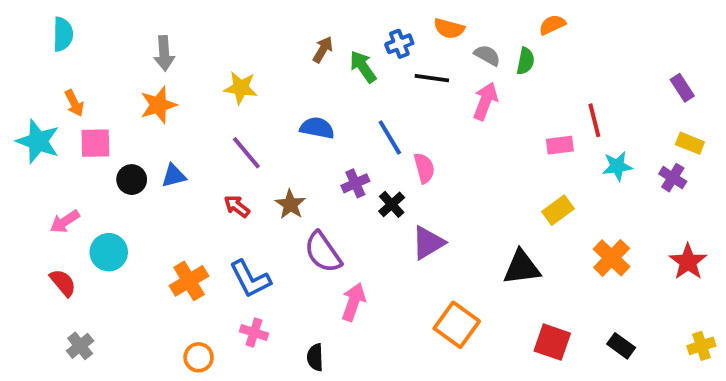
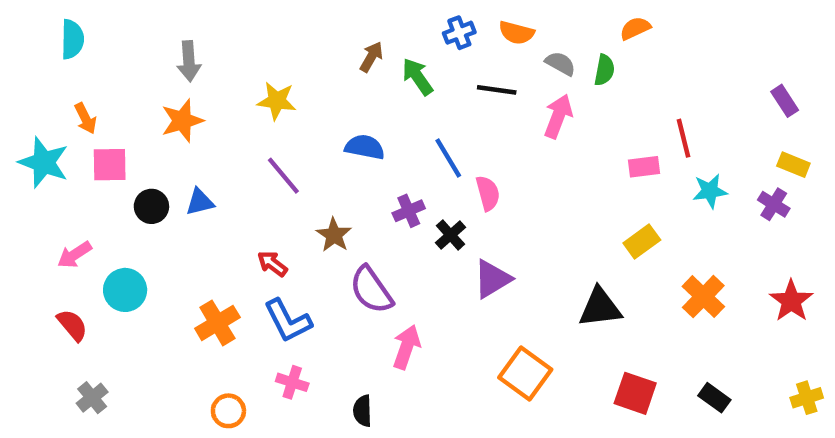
blue cross: (399, 44) -> (459, 33), moved
red arrow: (237, 206) -> (272, 264), moved

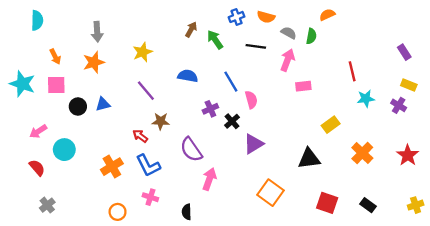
yellow star: (277, 101) -> (142, 52), turned -30
orange arrow: (85, 118) -> (55, 57), moved
pink rectangle: (644, 167) -> (303, 86), moved
brown star: (334, 235) -> (161, 121), moved, turned -30

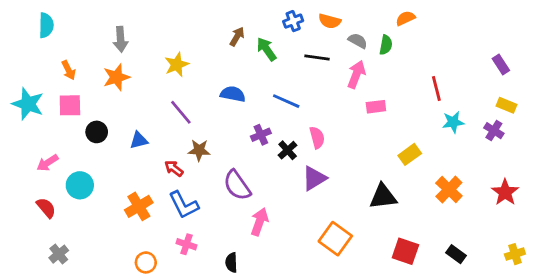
blue line: (231, 82) -> (286, 101), turned -35
pink semicircle: (251, 100) -> (317, 138), moved
blue triangle: (103, 104) -> (139, 140), moved

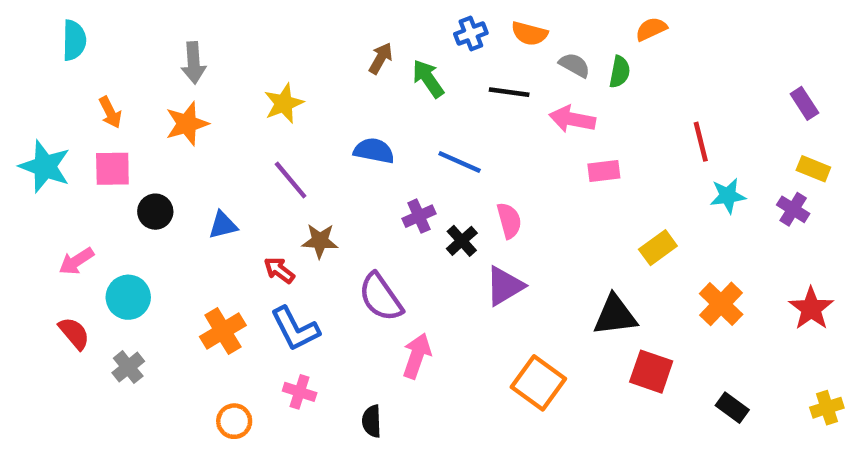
pink arrow: (356, 74) -> (572, 119), turned -100
red square: (405, 251) -> (651, 372), moved
gray cross: (59, 254) -> (128, 367), moved

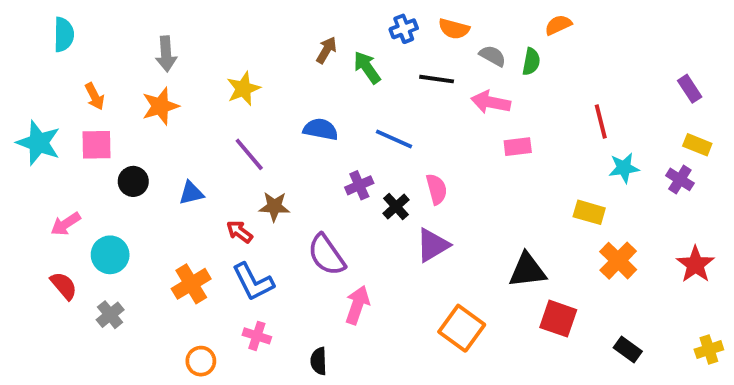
yellow rectangle: (658, 248) -> (589, 212), moved, turned 52

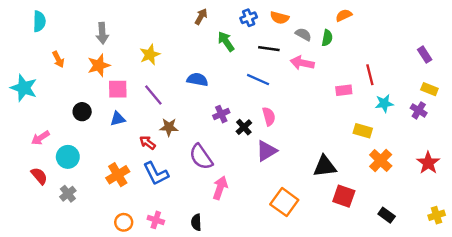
brown arrow: (326, 50) -> (201, 17), moved
blue line: (394, 139) -> (258, 80), moved
pink square: (97, 145) -> (118, 89), moved
pink rectangle: (518, 147) -> (344, 90), moved
pink cross: (257, 336) -> (156, 220), moved

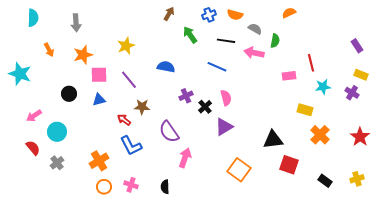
gray arrow: (102, 33) -> (76, 23), moved
green semicircle: (327, 38) -> (275, 41), moved
orange cross: (118, 175) -> (99, 161), moved
yellow cross: (437, 215) -> (357, 179), moved

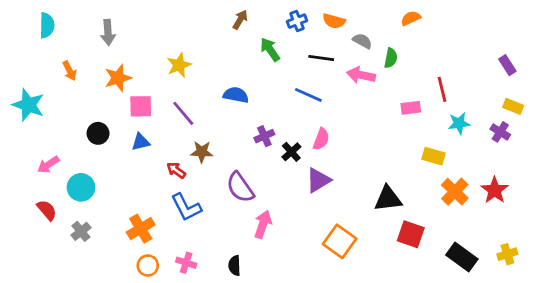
pink semicircle: (226, 98) -> (321, 139), turned 35
red star: (360, 137) -> (495, 190), moved
black rectangle: (325, 181) -> (462, 257), size x1.5

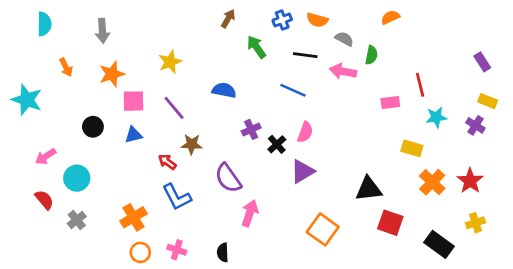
yellow cross: (507, 254) -> (475, 223), moved

